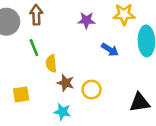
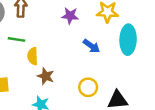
green line: (34, 48) -> (17, 39), turned -63
yellow circle: (92, 90) -> (88, 87), moved

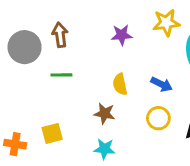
blue arrow: (91, 46) -> (162, 84), moved
yellow semicircle: (33, 56) -> (120, 84), moved

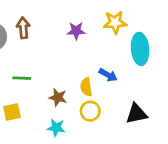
green line: (61, 75) -> (22, 78), moved
yellow semicircle: (120, 84) -> (86, 87), moved
yellow circle: (158, 118) -> (90, 111), moved

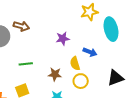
brown arrow: (23, 28) -> (21, 26), turned 119
purple star: (76, 31) -> (63, 38), moved

